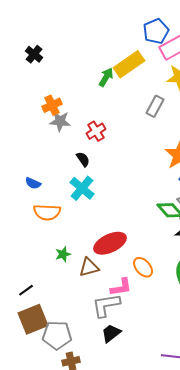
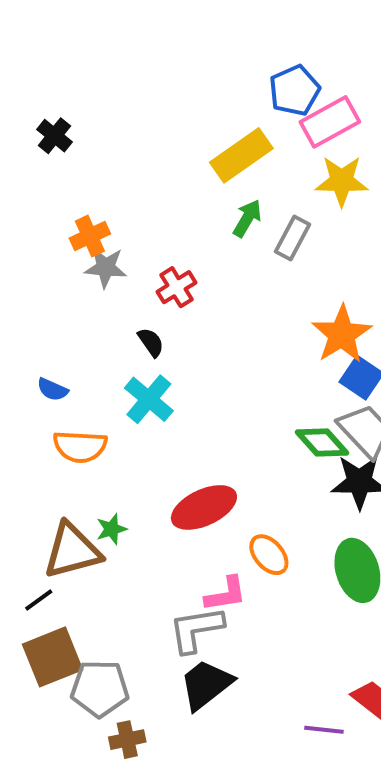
green arrow: (106, 77) -> (247, 218), moved
brown triangle: (89, 267) -> (72, 551), moved, size x1.5
black trapezoid: (111, 333) -> (206, 685), size x1.4

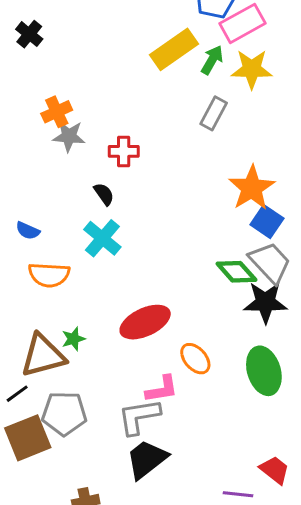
green arrow: (247, 218) -> (212, 60), moved
red cross: (176, 287) -> (124, 151), turned 32
gray pentagon: (100, 688) -> (64, 413), moved

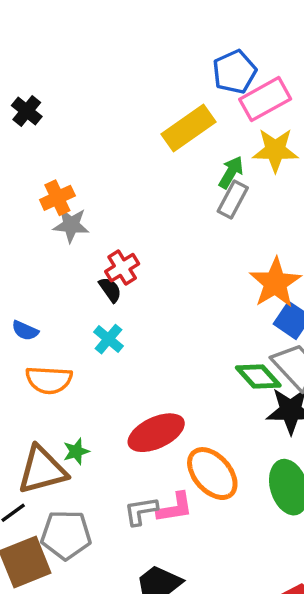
green arrow: (212, 60) -> (231, 172), moved
red cross: (124, 151) -> (122, 268), moved, turned -32
cyan cross: (102, 238) -> (108, 339), size x0.7
orange ellipse: (195, 359) -> (212, 474), size x1.5
gray L-shape: (139, 417) -> (141, 511), moved, size x0.7

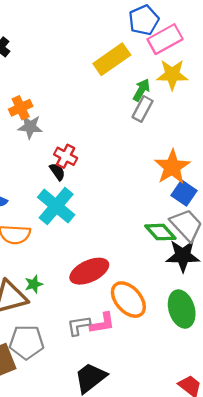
red cross: (122, 268) -> (66, 156), turned -30
cyan cross: (108, 339) -> (56, 206), size x1.8

